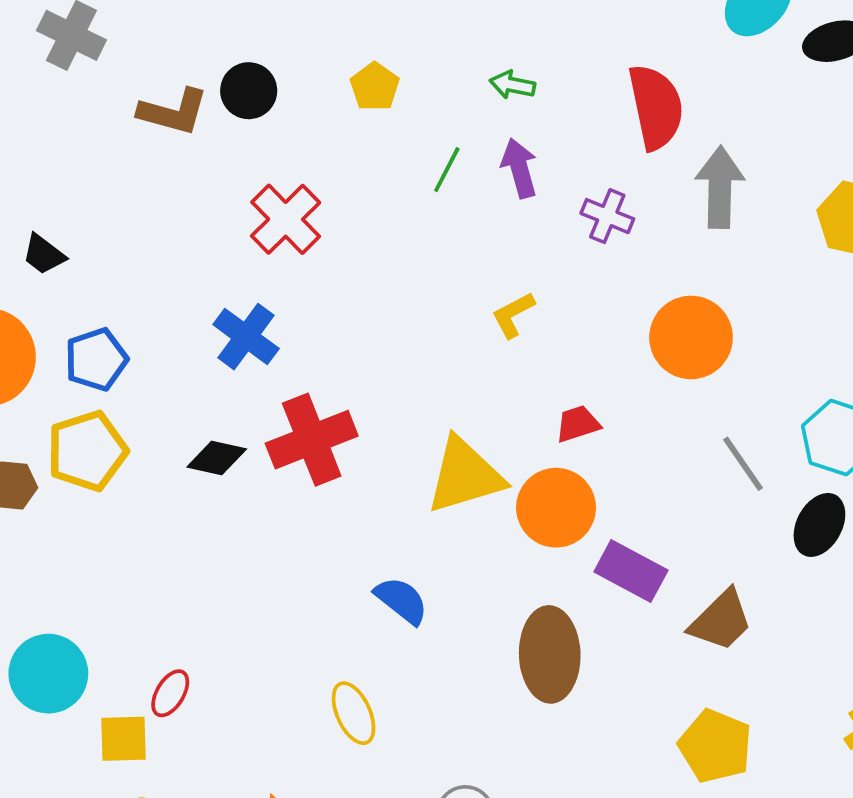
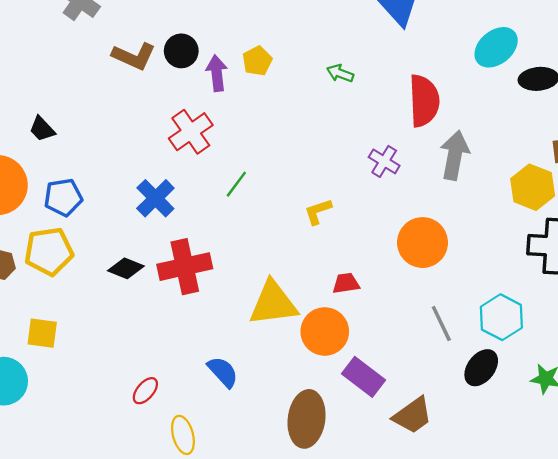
purple arrow: (519, 168) -> (217, 73), moved
green line: (447, 170) -> (236, 184), moved
red ellipse: (170, 693) -> (145, 391), moved
yellow square: (123, 739) -> (42, 333), moved

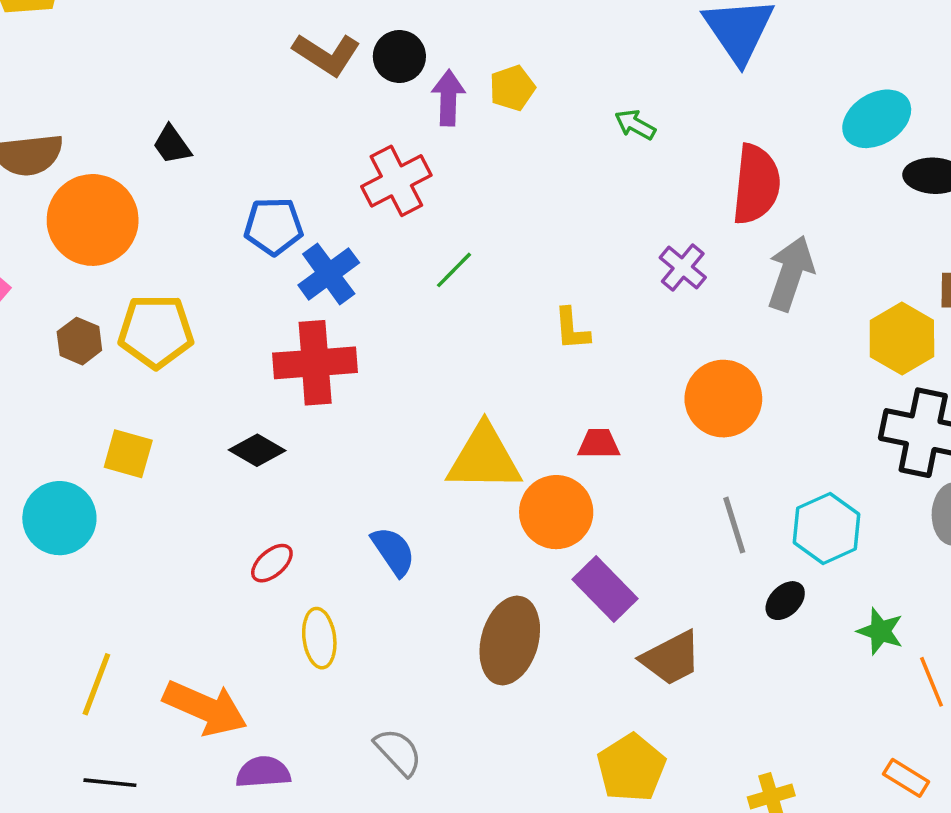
blue pentagon: (63, 197) -> (274, 226), moved
yellow L-shape: (318, 211) -> (572, 329), turned -84
red cross: (185, 267) -> (315, 363), moved
black diamond: (126, 268) -> (257, 450), moved
black ellipse: (481, 368) -> (785, 601), size x0.7

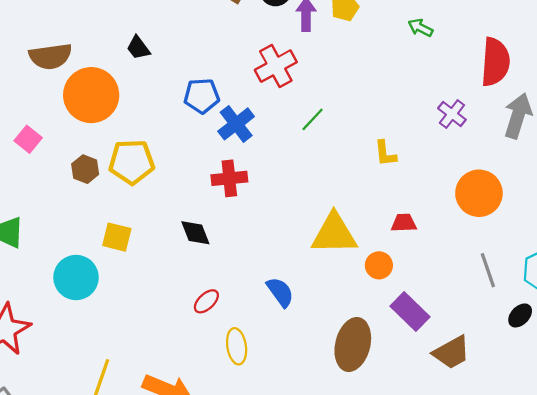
red cross: (315, 363) -> (229, 178), size x0.7
black diamond: (257, 450) -> (195, 233), turned 40
orange circle: (556, 512) -> (379, 265), size x0.6

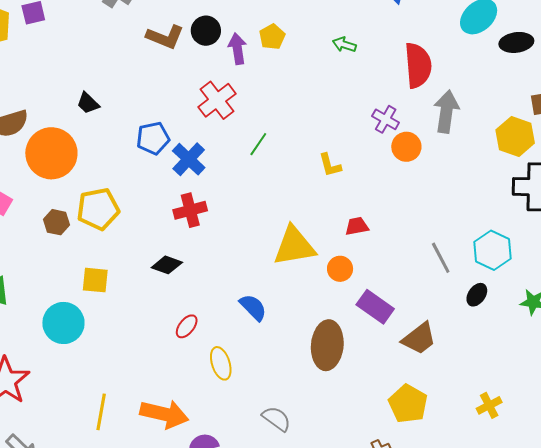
orange circle: (479, 193) -> (406, 147), moved, size x0.7
black diamond: (195, 233) -> (167, 265), turned -40

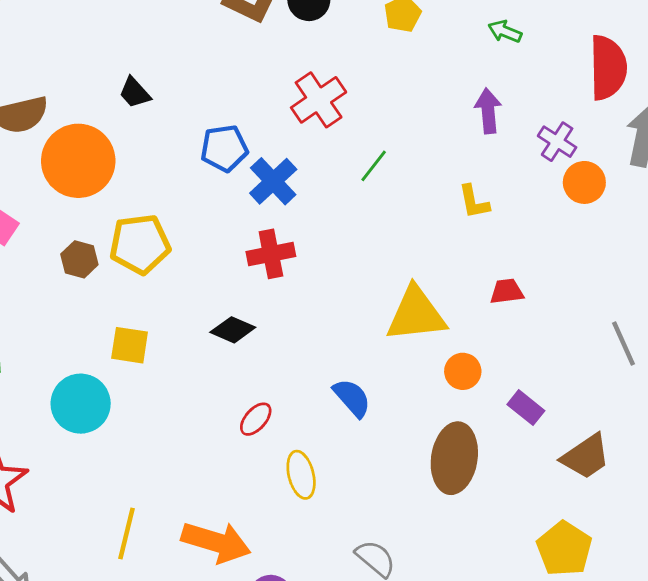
purple arrow: (237, 49) -> (488, 111), moved
orange circle: (340, 269) -> (463, 371), moved
purple rectangle: (375, 307) -> (526, 408), size x0.7

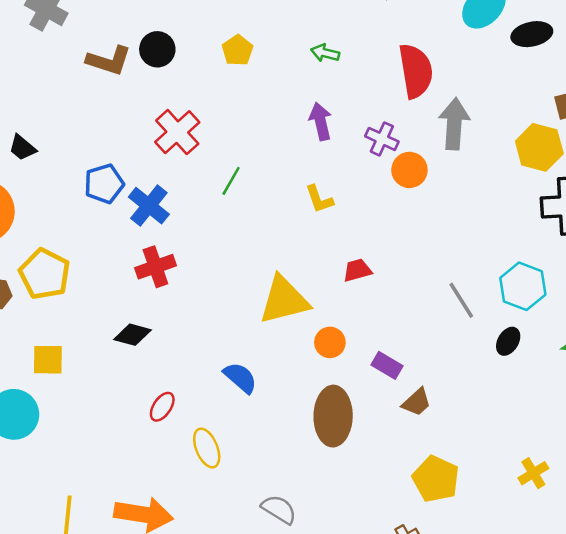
yellow pentagon: (140, 244) -> (45, 274), turned -30
brown trapezoid: (586, 457) -> (416, 402), moved, size x0.7

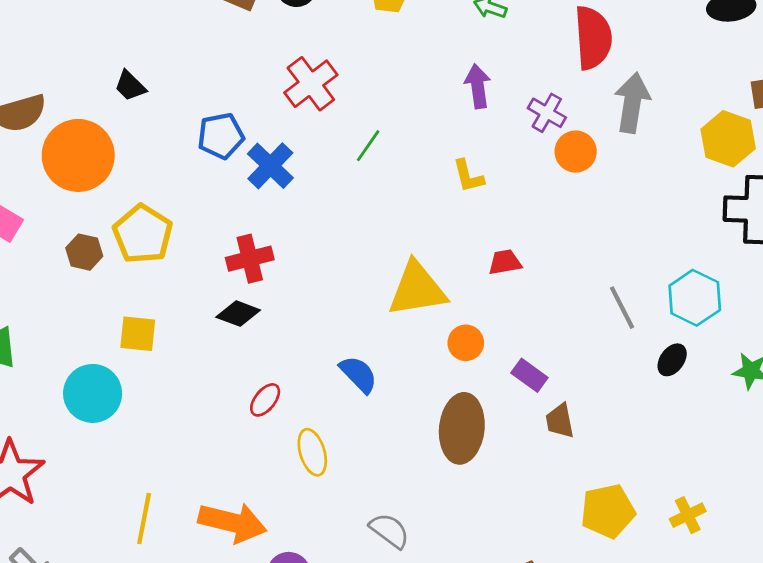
red cross: (155, 267) -> (250, 259), moved
brown trapezoid: (416, 402) -> (560, 421), turned 116
yellow pentagon: (436, 479) -> (608, 511), moved, turned 30

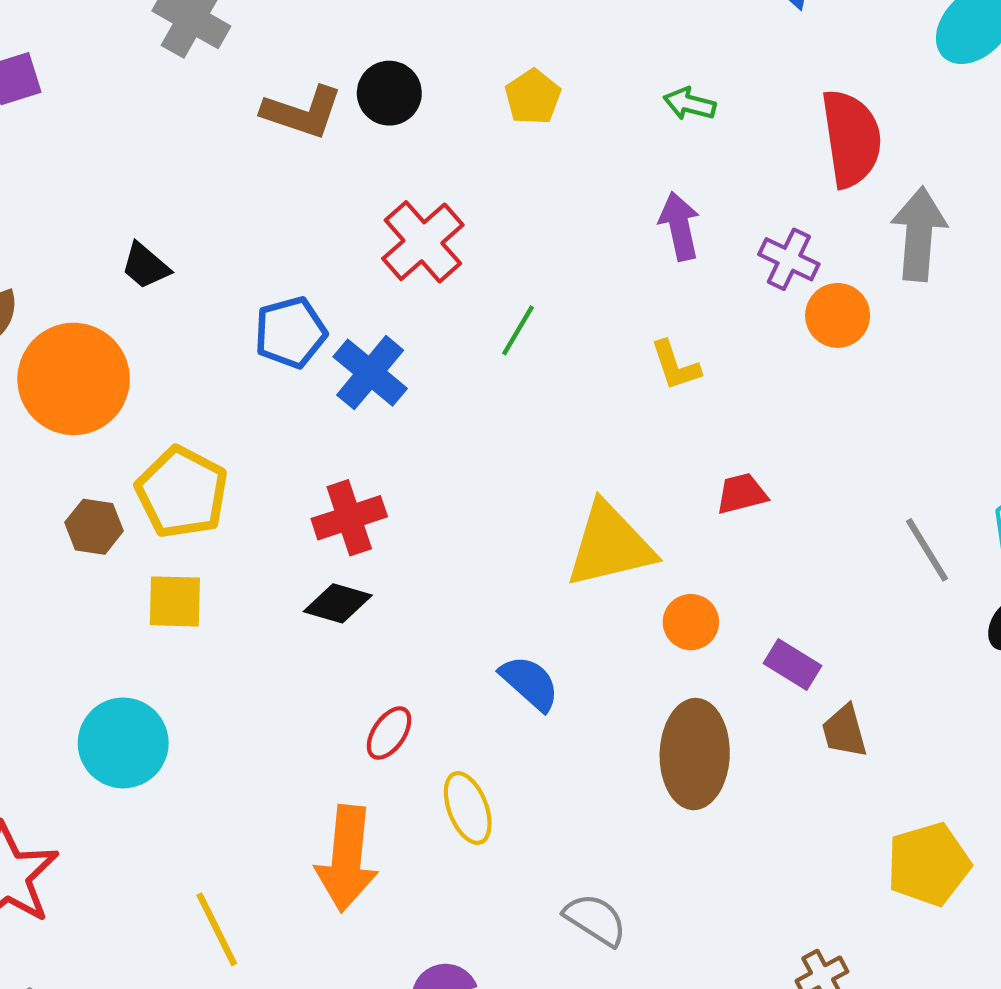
yellow square: (138, 334) -> (175, 601), moved
yellow line: (144, 519) -> (217, 929), turned -33
orange arrow: (232, 522) -> (347, 858), moved, turned 86

